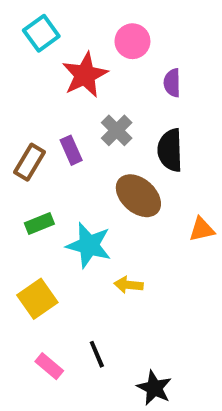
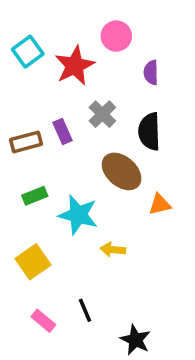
cyan square: (41, 33) -> (28, 52), moved
brown rectangle: (29, 162) -> (26, 142), turned 44
orange triangle: (202, 229) -> (160, 204), moved

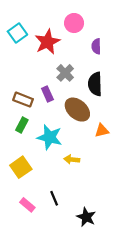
purple rectangle: (63, 132) -> (47, 94), moved
brown rectangle: (26, 142) -> (23, 100), moved, turned 36
green rectangle: (35, 196) -> (22, 125), turned -40

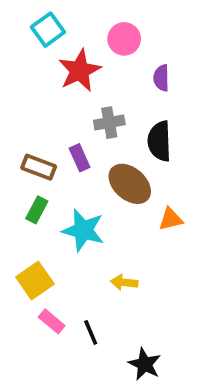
cyan square: (17, 33) -> (48, 30), moved
gray cross: (65, 73) -> (109, 123), turned 35
yellow arrow: (72, 159) -> (124, 282), moved
pink rectangle: (27, 205) -> (52, 321), moved

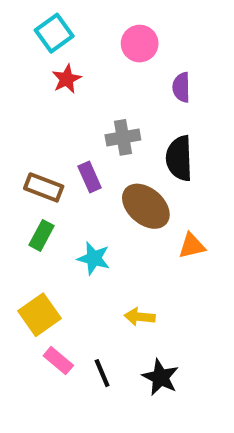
red star: (80, 70) -> (67, 79), moved, size x0.6
cyan star: (83, 230) -> (94, 258), size x0.7
black star: (145, 364) -> (160, 377), moved

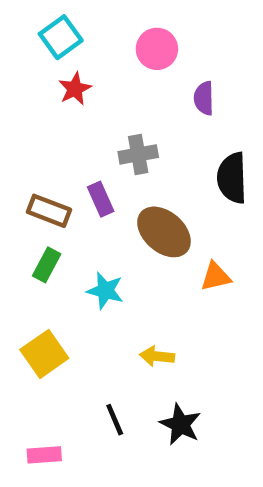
black semicircle: (179, 158) -> (232, 178), moved
pink rectangle: (58, 361) -> (44, 455), moved, turned -44

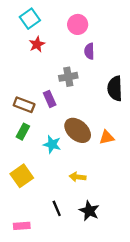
purple semicircle: (204, 98) -> (89, 51), moved
brown ellipse: (164, 232) -> (78, 130), moved

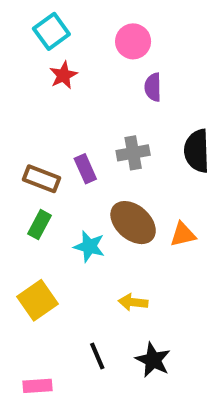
gray cross: (68, 77) -> (133, 153), moved

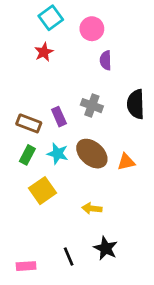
cyan square: (51, 31) -> (51, 18), moved
gray cross: (133, 153) -> (92, 106), turned 30
cyan star: (89, 246) -> (58, 154), moved
yellow square: (38, 300) -> (42, 191), moved
black line: (97, 356) -> (69, 256), moved

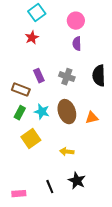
pink circle: (92, 29) -> (76, 21), moved
purple rectangle: (59, 117) -> (39, 76), moved
brown ellipse: (92, 154) -> (67, 112), turned 30

